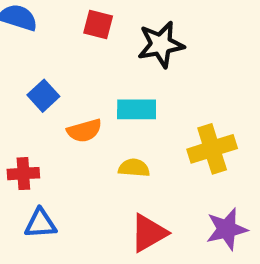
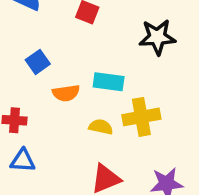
black star: (161, 44) -> (157, 37), moved
yellow cross: (212, 149) -> (141, 117), moved

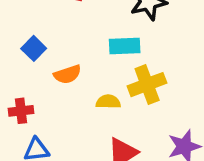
cyan rectangle: (109, 82) -> (125, 46), moved

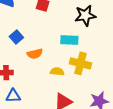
yellow cross: (147, 85) -> (81, 63), turned 30

